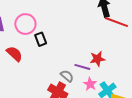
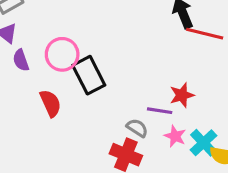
black rectangle: (41, 39) -> (89, 75), size x1.6
red semicircle: (14, 54) -> (50, 103), turned 30

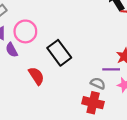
pink circle: (62, 54) -> (25, 31), moved

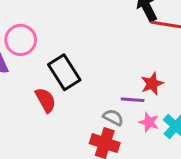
red semicircle: (36, 76) -> (46, 100), moved

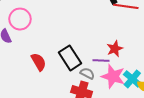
black rectangle: (64, 72) -> (70, 58), moved
pink star: (149, 122) -> (113, 76), size x1.6

